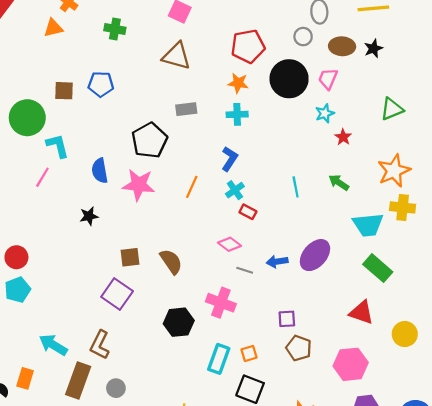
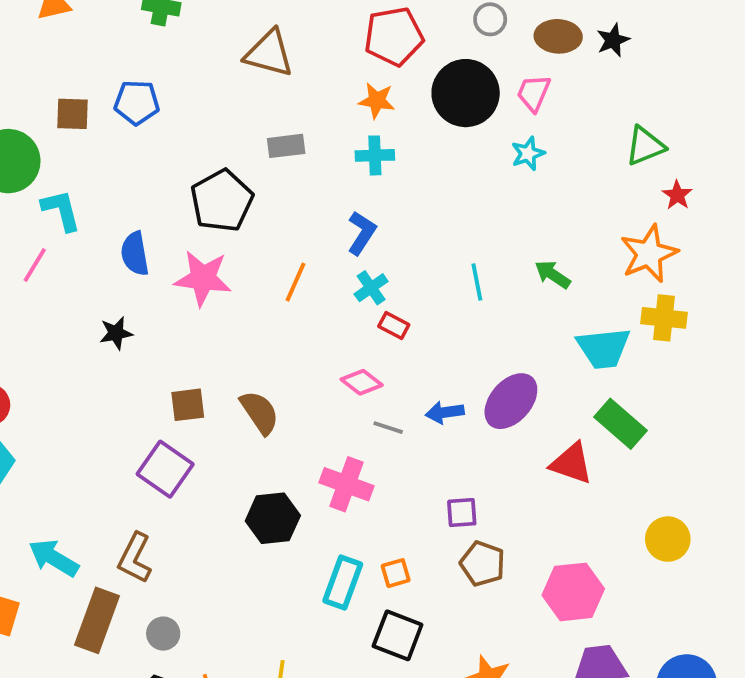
red star: (343, 137) -> (677, 195), moved
red triangle: (361, 312) -> (571, 463), moved

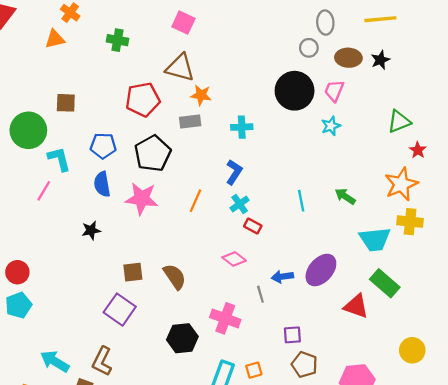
red pentagon: (394, 36) -> (143, 100), moved
orange star: (377, 101) -> (201, 95), moved
blue pentagon: (137, 102) -> (103, 146), moved
gray line: (388, 428) -> (260, 294), moved, turned 56

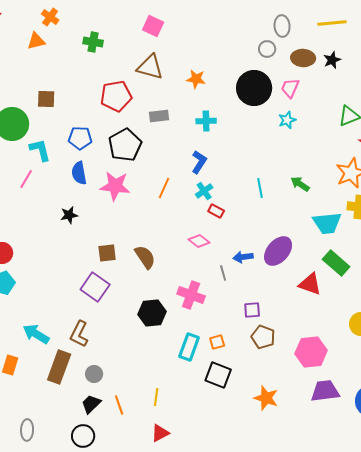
orange star: (201, 95) -> (196, 79), moved

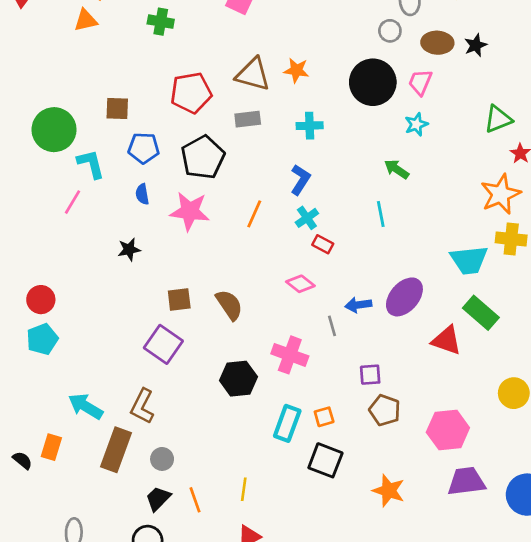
brown triangle: (150, 67) -> (253, 74), moved
brown square: (46, 99) -> (117, 109), moved
blue semicircle: (79, 173) -> (142, 194), size x0.7
green arrow: (300, 184) -> (397, 169), moved

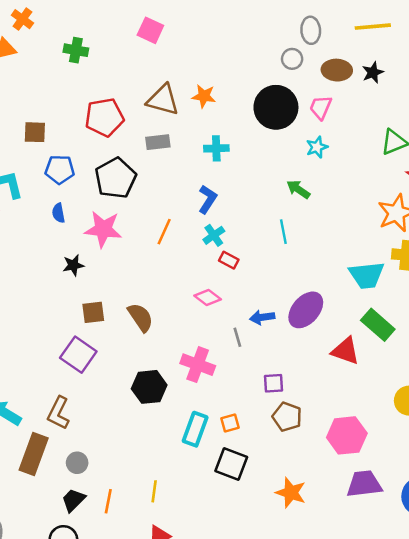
black star: (129, 250) -> (73, 265), moved
orange line: (195, 500) -> (108, 501), turned 30

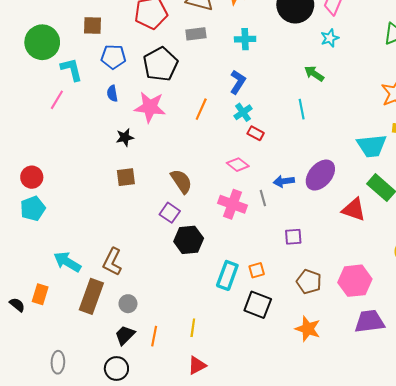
brown square: (93, 312) -> (126, 177), moved
purple square: (78, 355) -> (170, 213), moved, size x0.7
pink cross: (198, 365) -> (233, 204), moved
brown pentagon: (287, 417) -> (309, 282), moved

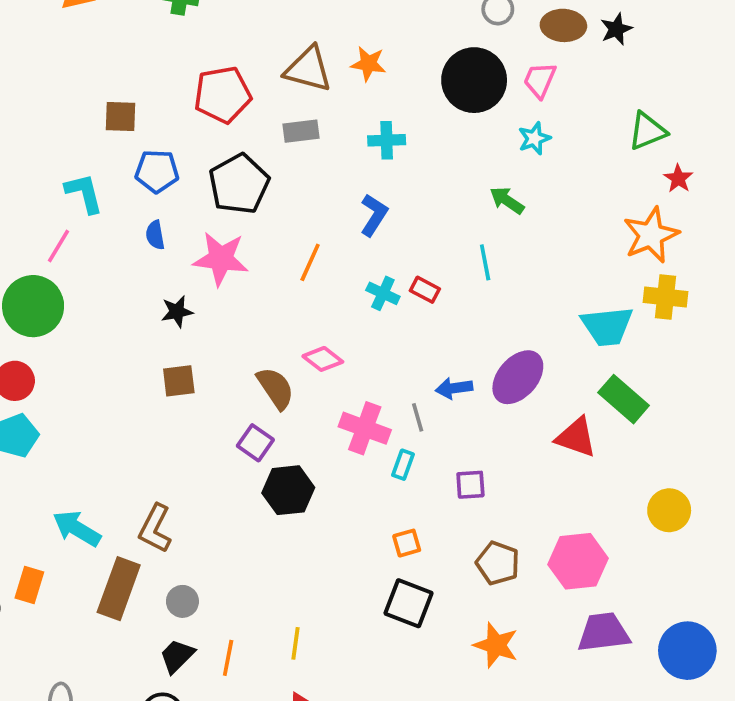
green circle: (42, 42) -> (33, 306), moved
cyan cross: (243, 112) -> (383, 293), moved, turned -30
red rectangle: (256, 133) -> (425, 290), moved
pink diamond: (238, 165) -> (323, 359), moved
cyan rectangle: (227, 275) -> (403, 465), moved, size x0.6

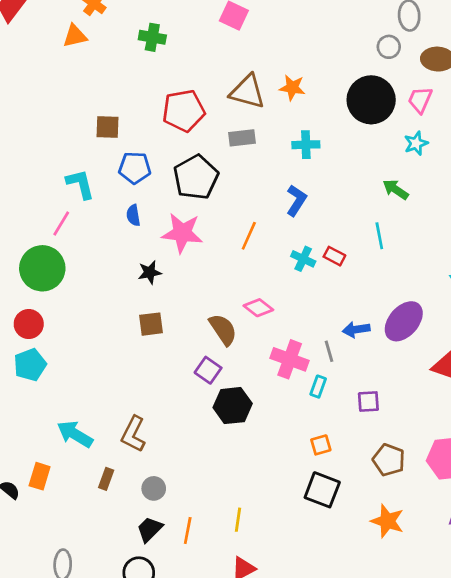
brown rectangle: (119, 589) -> (106, 479), size x0.5

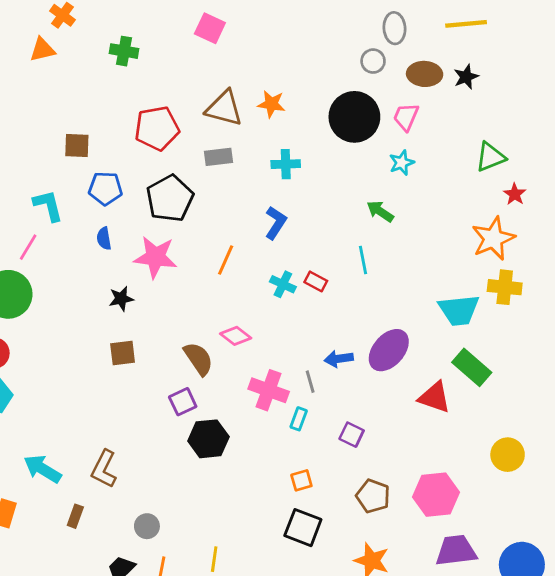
purple square: (208, 370) -> (183, 402), turned 30
purple square: (368, 401) -> (352, 435), turned 30
gray circle: (154, 488) -> (147, 526), moved

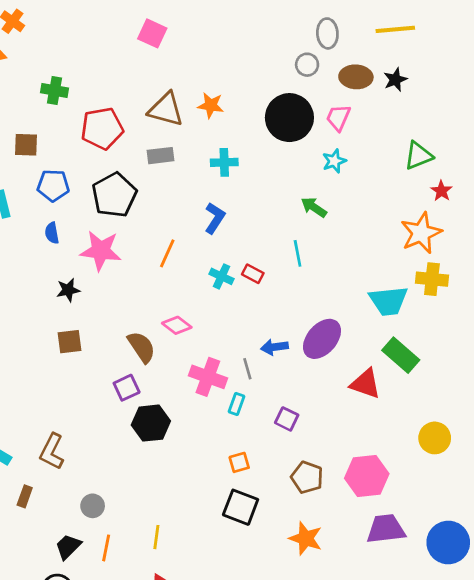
green cross: (124, 51) -> (55, 90), moved

